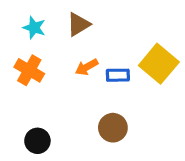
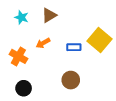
orange arrow: (87, 67) -> (43, 43), moved
orange cross: (29, 70) -> (18, 56), moved

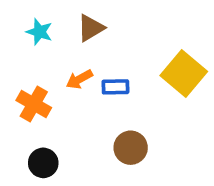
blue rectangle: (74, 47) -> (115, 87), moved

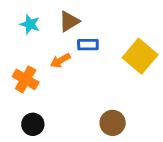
blue rectangle: (115, 87) -> (88, 45), moved
brown circle: (131, 148) -> (113, 123), moved

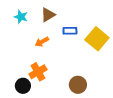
blue rectangle: (88, 45) -> (70, 31), moved
orange cross: (26, 79) -> (38, 72), moved, turned 30

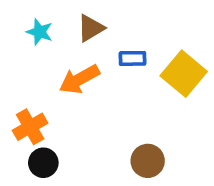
orange arrow: (42, 42) -> (79, 79), size x1.5
orange cross: (38, 72) -> (30, 127), moved

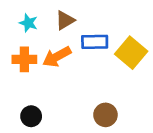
blue rectangle: (132, 58) -> (95, 42), size x1.4
orange cross: (30, 127) -> (24, 59), moved, turned 30

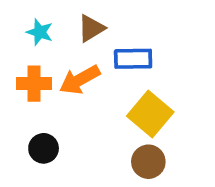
yellow square: (131, 53) -> (150, 114), moved
black circle: (31, 116) -> (44, 148), moved

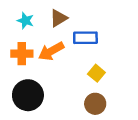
yellow square: (150, 114) -> (96, 73), size x0.6
black circle: (44, 148) -> (28, 95), size x1.6

